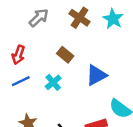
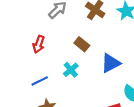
blue line: (21, 81) -> (40, 81), moved

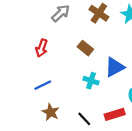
cyan cross: (71, 70) -> (91, 81), moved, turned -32

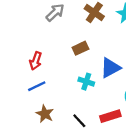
red arrow: (42, 48) -> (36, 61), moved
brown rectangle: (85, 48) -> (80, 48), turned -64

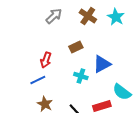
red arrow: (36, 61) -> (46, 60), moved

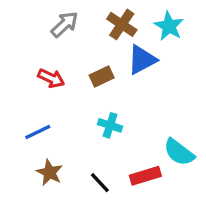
red arrow: (46, 60) -> (51, 78), moved, turned -84
blue triangle: (102, 64) -> (142, 60), moved

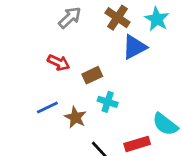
brown rectangle: (102, 77) -> (92, 75), moved
brown star: (49, 172) -> (75, 117), moved

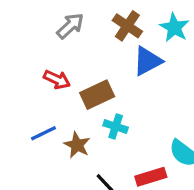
brown rectangle: (92, 75) -> (97, 95), size x1.4

